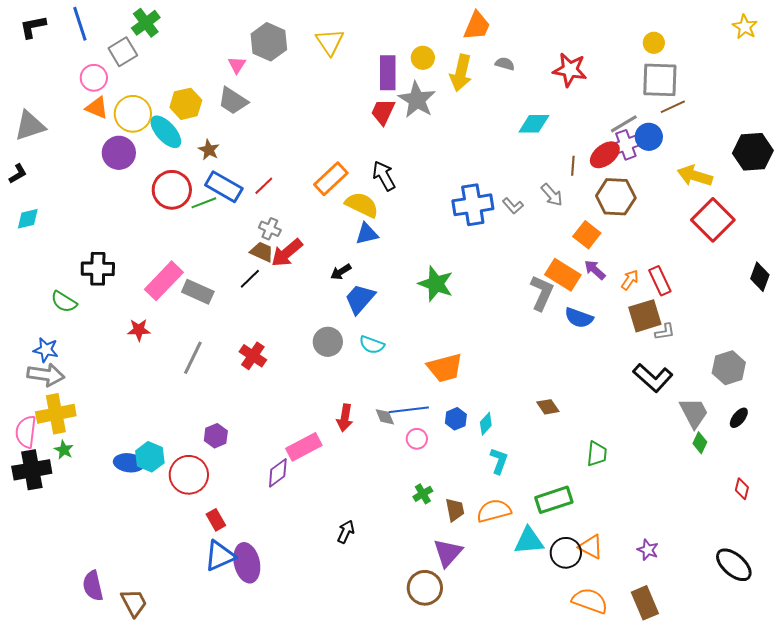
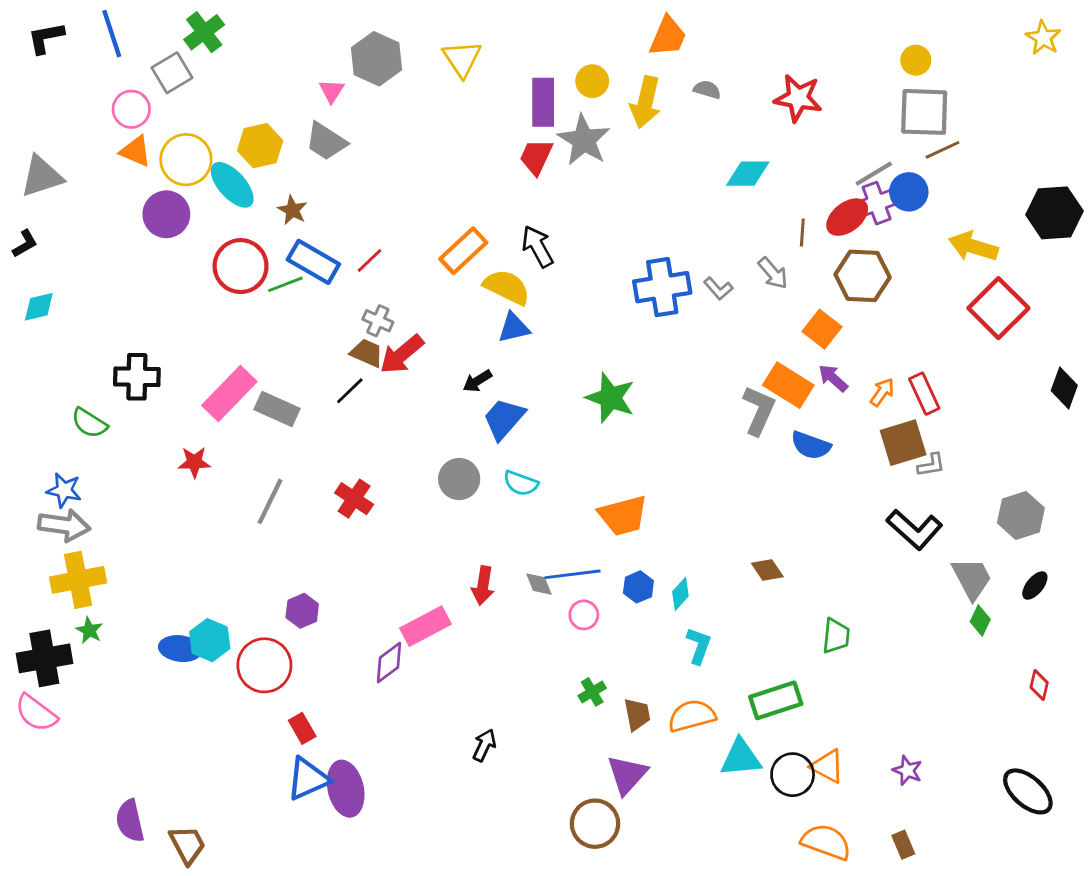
pink semicircle: (26, 432) -> (36, 713), moved, turned -60
brown rectangle: (645, 603) -> (903, 845), size x0.6

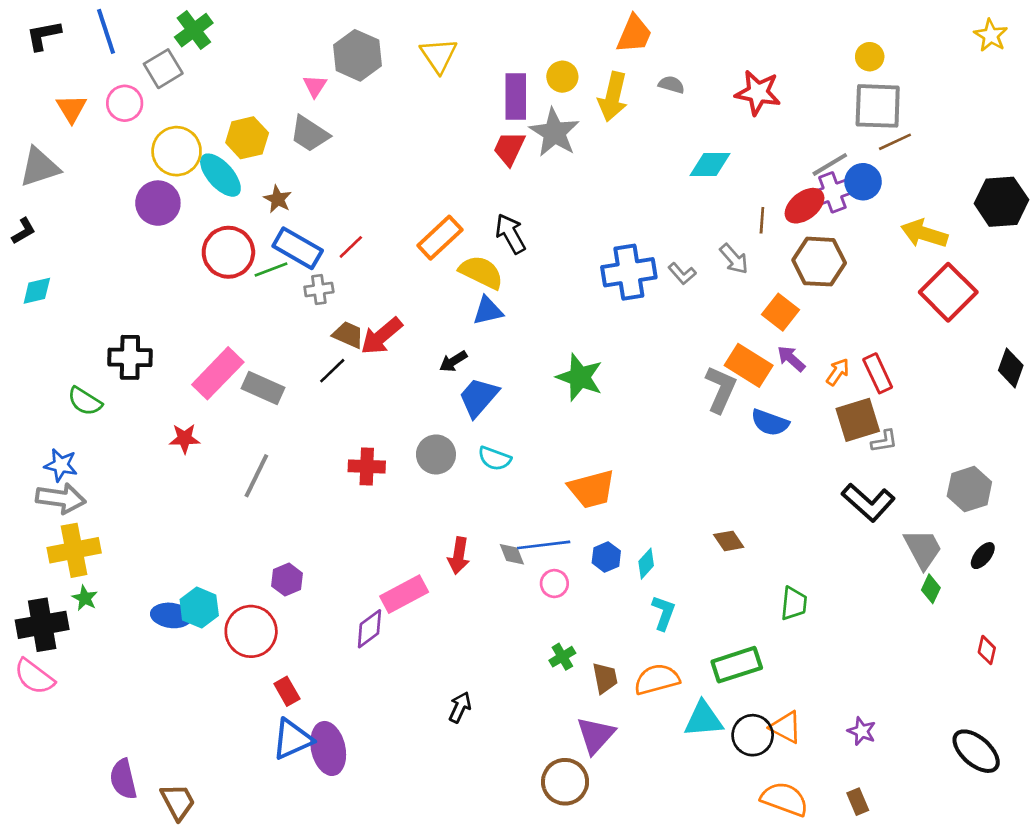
orange triangle: (136, 151) -> (71, 109), moved, turned 36
gray cross: (378, 321) -> (319, 289), moved, turned -32
red cross: (354, 499) -> (367, 466), moved, turned -32

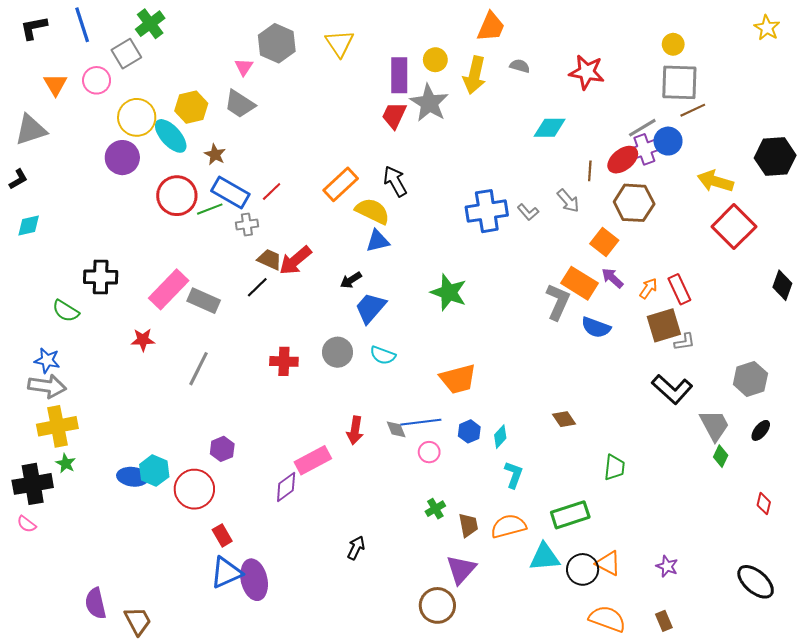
pink semicircle: (34, 677) -> (27, 524), size x0.6

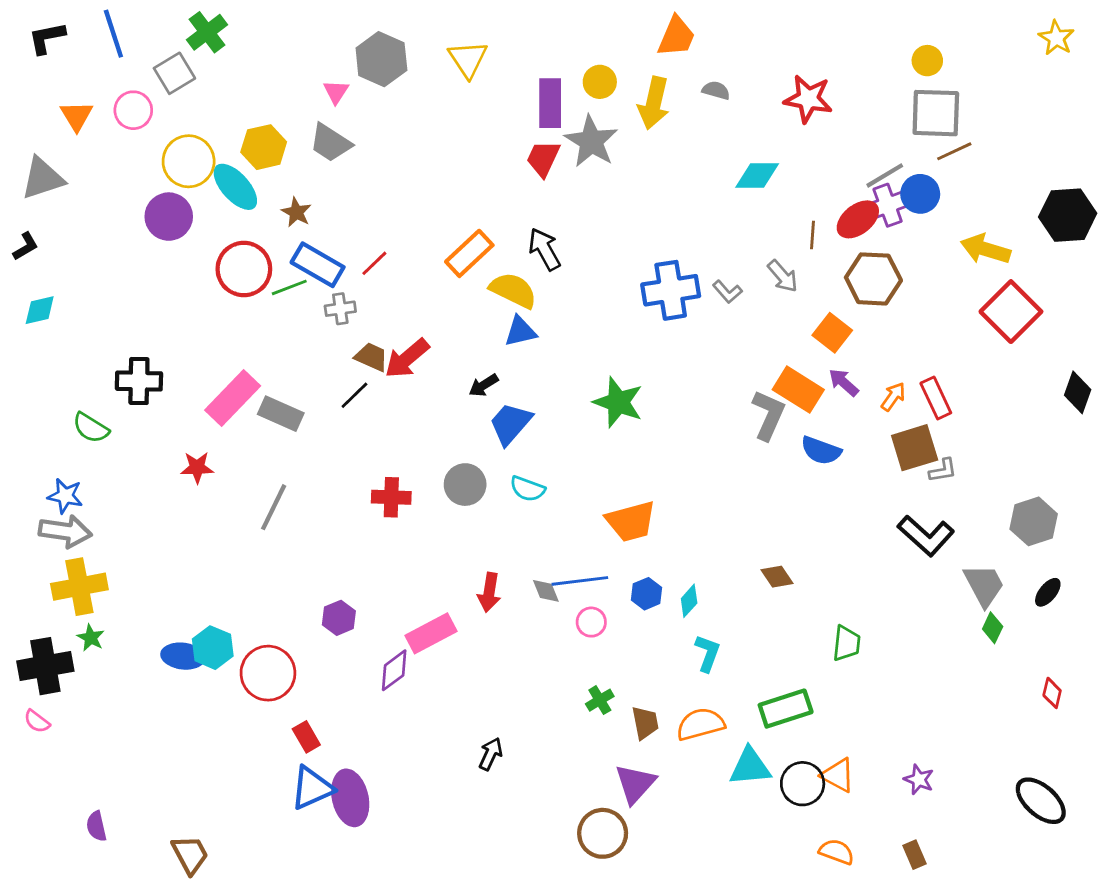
purple hexagon: (222, 449) -> (339, 618), moved
purple semicircle: (96, 603) -> (96, 826), moved, size x0.7
orange semicircle: (607, 619) -> (837, 852), size x0.7

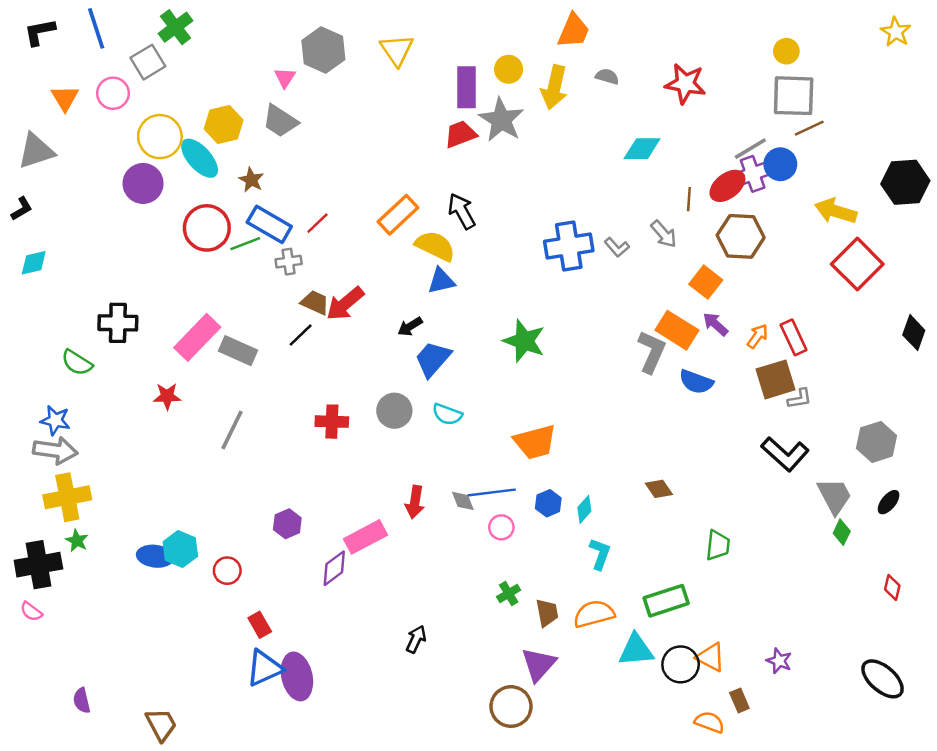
red trapezoid: (543, 158) -> (460, 134), turned 44
red circle: (268, 673) -> (227, 571), size x0.6
brown rectangle: (915, 855) -> (739, 700), moved

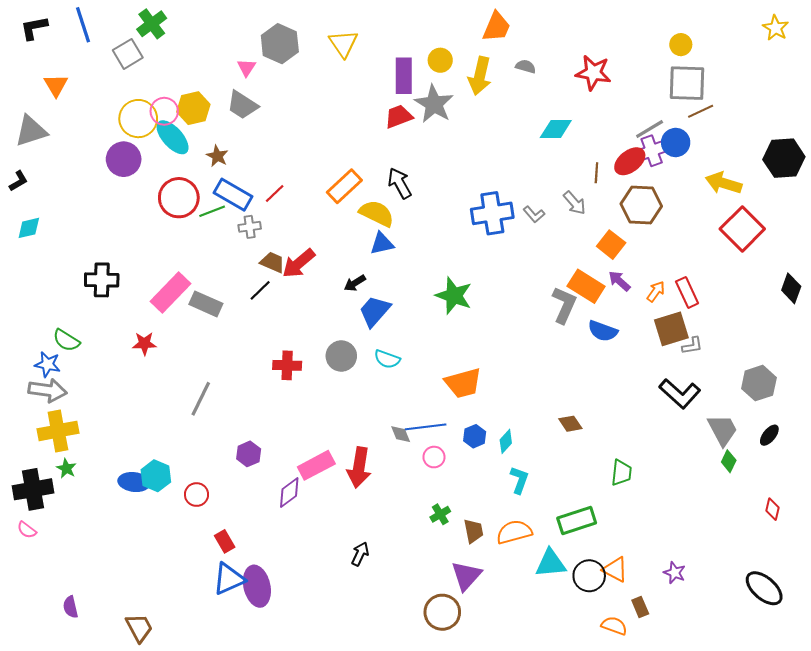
pink circle: (113, 93) -> (164, 111), moved
green semicircle: (77, 363) -> (66, 340), moved
gray line: (232, 430) -> (201, 399), moved
red arrow: (415, 502) -> (359, 467), moved, size x1.4

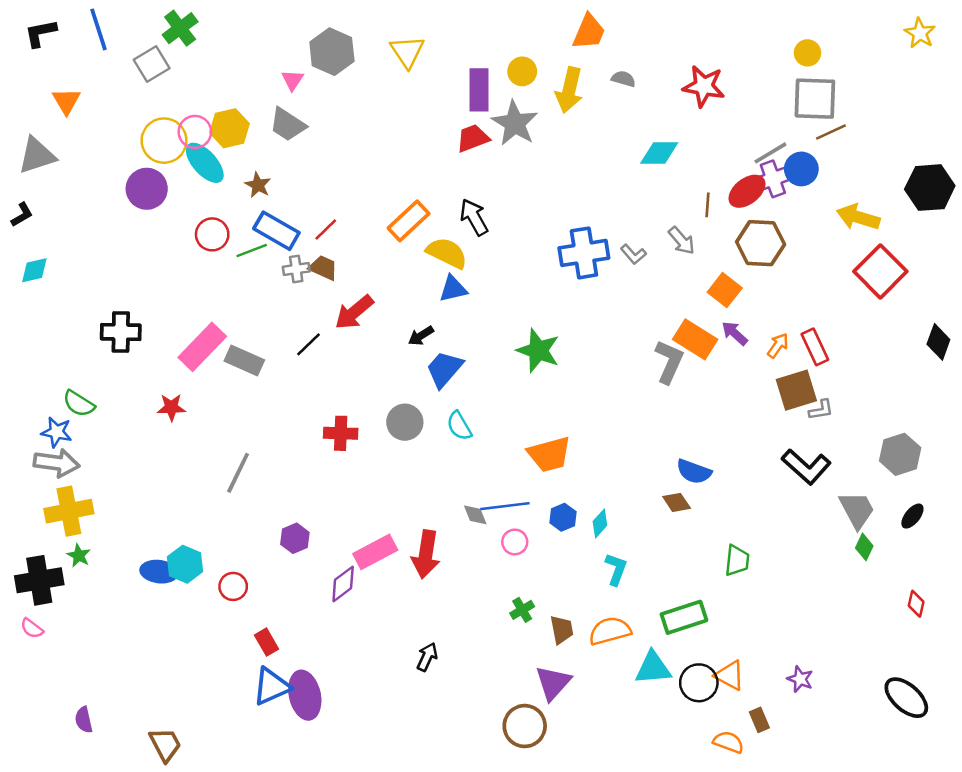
red circle: (179, 198) -> (212, 234), size x0.7
brown trapezoid: (273, 262) -> (323, 268), moved
blue semicircle: (603, 331) -> (694, 472), moved
cyan semicircle: (387, 359) -> (459, 426), turned 40

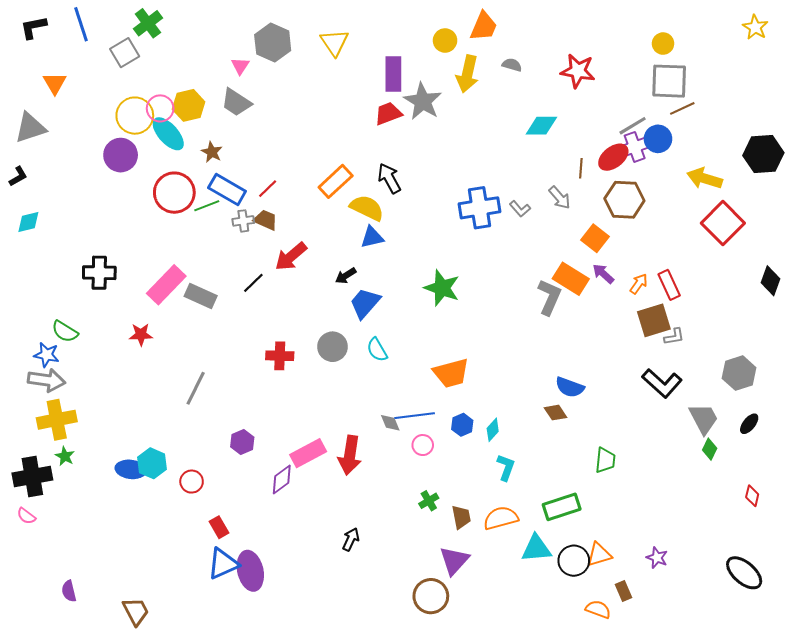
yellow circle: (522, 71) -> (445, 40), moved
red circle: (212, 234) -> (174, 193), size x1.5
orange triangle: (730, 675) -> (599, 555), turned -44

